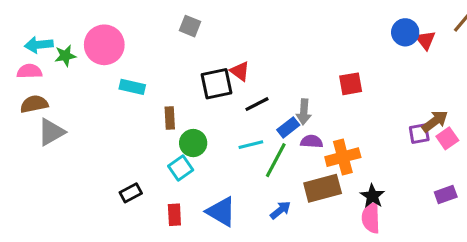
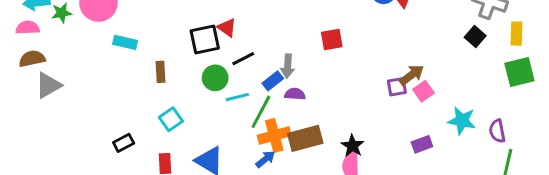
green circle: (193, 143) -> (215, 78), moved
orange cross: (343, 157) -> (274, 135), moved

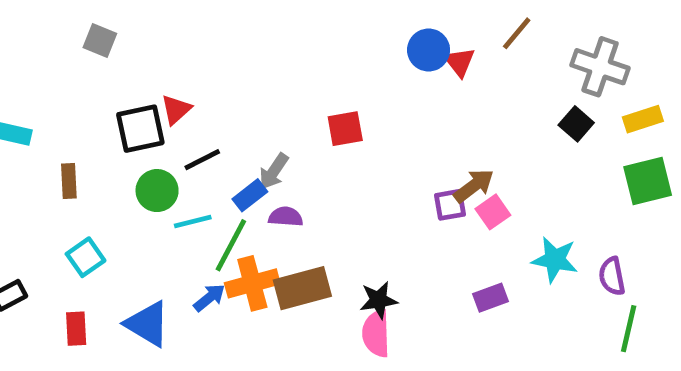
red triangle: (227, 28) -> (176, 110), turned 42
yellow rectangle: (516, 34) -> (643, 119), turned 70
gray arrow: (288, 66) -> (274, 171), turned 30
black star: (353, 146) -> (379, 300), turned 30
blue arrow: (265, 159) -> (209, 298), moved

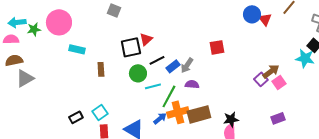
blue rectangle: (250, 195) -> (173, 66), moved
purple square: (450, 205) -> (261, 79), turned -32
cyan square: (86, 257) -> (100, 112), moved
cyan star: (555, 260) -> (305, 58), moved

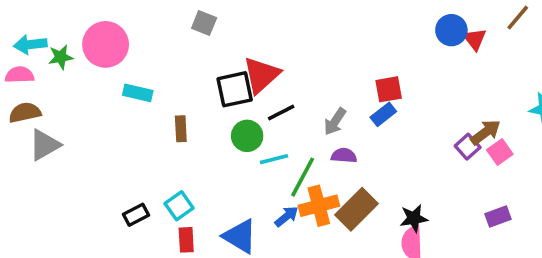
red triangle: (146, 39) -> (261, 75), size x1.6
blue rectangle: (173, 66) -> (383, 114), moved
brown rectangle: (199, 114) -> (356, 209), turned -30

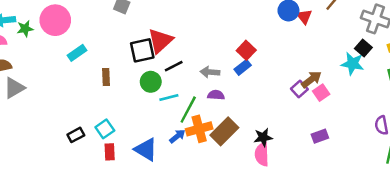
red square: (389, 89) -> (246, 50), turned -36
cyan rectangle: (138, 93) -> (77, 53), turned -48
gray arrow: (335, 122) -> (210, 72), turned 60

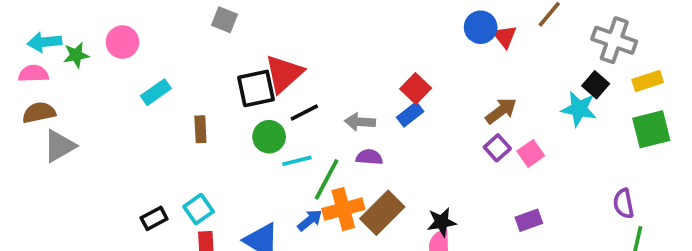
pink circle: (55, 20) -> (122, 42), size x0.7
brown arrow: (311, 79) -> (501, 111), moved

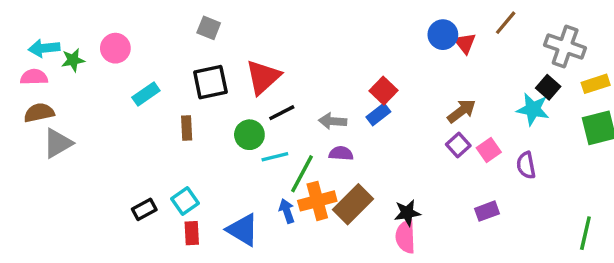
black square: (256, 88) -> (210, 82), moved
purple semicircle: (624, 204) -> (526, 165), moved
blue arrow: (310, 220) -> (287, 211), turned -70

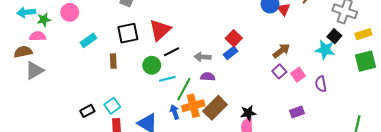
pink semicircle: (34, 77) -> (38, 36), moved

